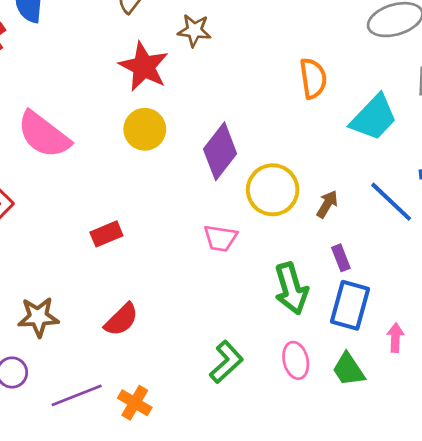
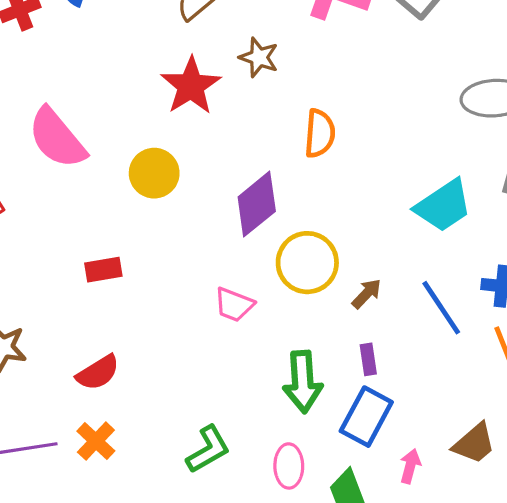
orange semicircle: (313, 78) -> (320, 133), moved
yellow circle: (145, 129) -> (154, 173), moved
orange cross: (135, 403) -> (96, 441), moved

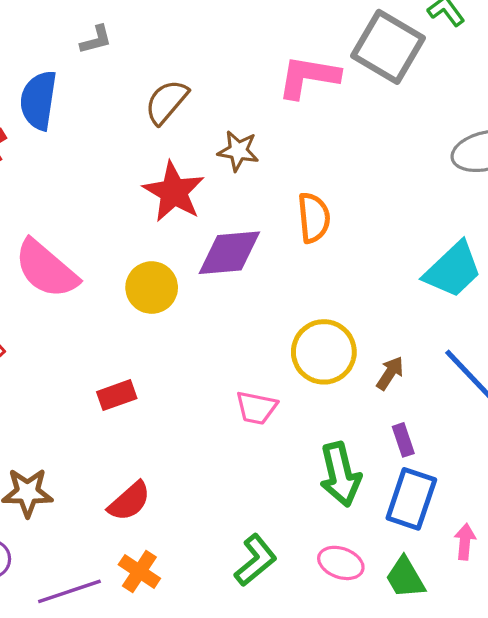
purple diamond: (257, 204) -> (229, 253), moved, turned 44
pink ellipse: (289, 466) -> (341, 563), turned -60

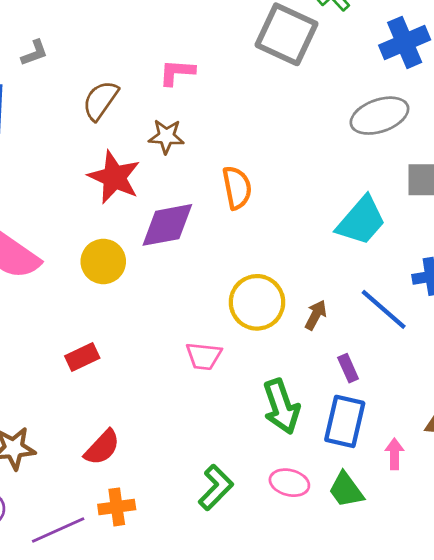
pink L-shape: (308, 77) -> (177, 72), moved, size x0.7
purple rectangle: (403, 440) -> (348, 368), moved
orange cross: (139, 572) -> (117, 507), turned -36

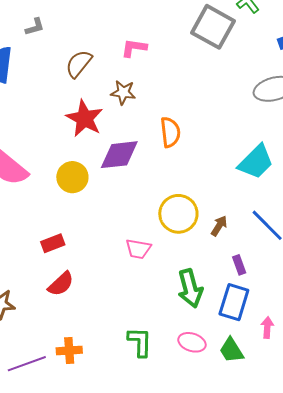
red semicircle: (102, 447) -> (61, 284), moved
green L-shape: (216, 488) -> (140, 342), turned -48

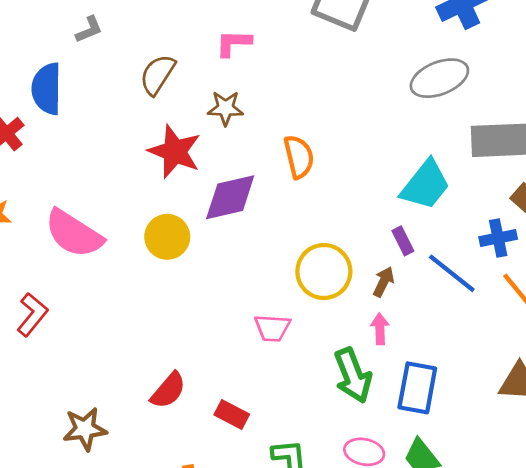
red rectangle: (53, 243) -> (232, 415), moved, turned 55
purple rectangle: (239, 265) -> (403, 241), moved
pink arrow: (267, 327) -> (380, 329), moved

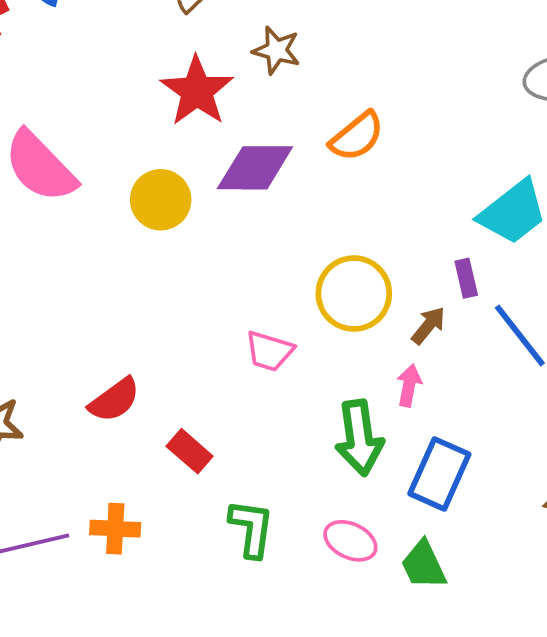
orange semicircle: (299, 157) -> (357, 136), turned 51

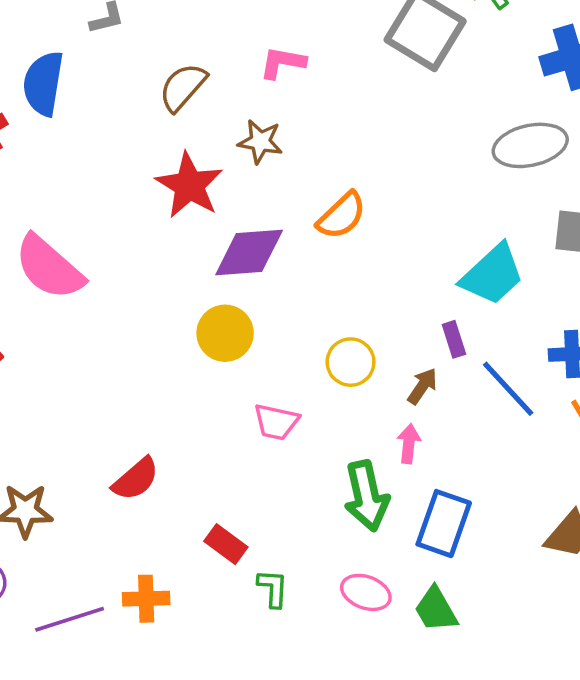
yellow circle: (161, 200) -> (225, 333), moved
yellow circle: (354, 294) -> (351, 362), size x0.7
red rectangle: (190, 451) -> (226, 544), moved
green L-shape: (251, 528) -> (273, 588), size x0.7

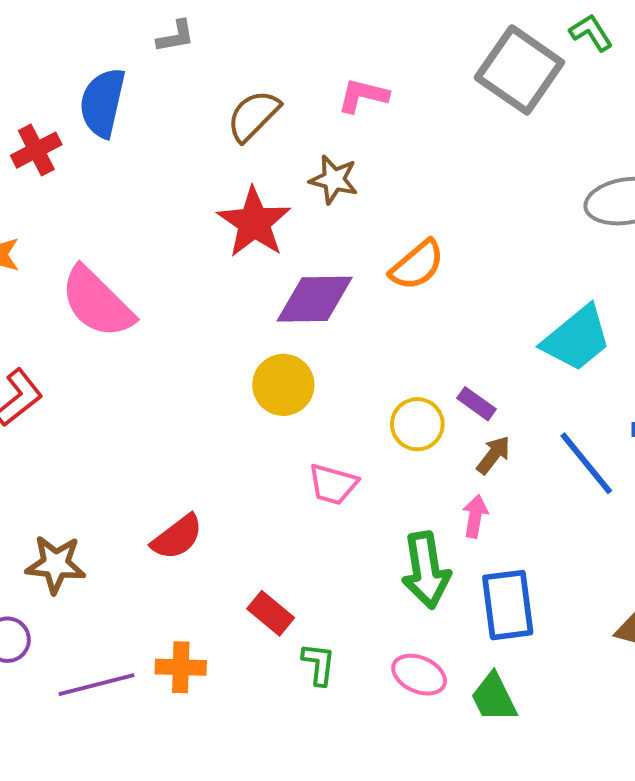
purple rectangle: (454, 339) -> (477, 404), moved, turned -40
blue rectangle: (444, 524) -> (508, 605), turned -30

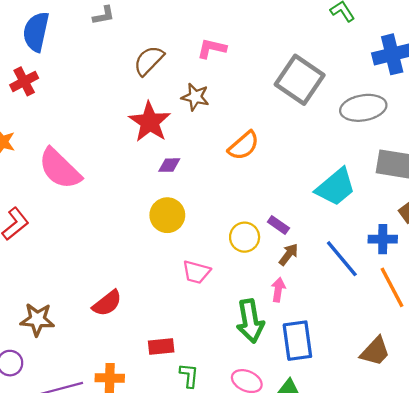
gray square: (519, 70) -> (300, 80), moved
blue semicircle: (103, 103) -> (36, 32), moved
purple diamond: (315, 299) -> (169, 165), moved, size x0.5
red rectangle: (271, 613) -> (161, 347), turned -45

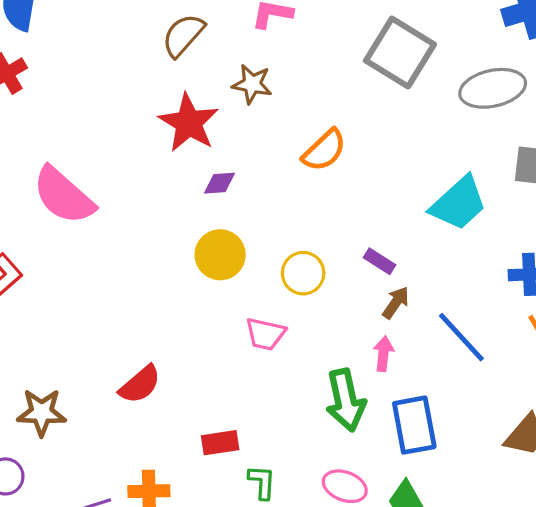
yellow circle: (245, 237) -> (303, 273), moved
blue line: (342, 259) -> (461, 337), moved

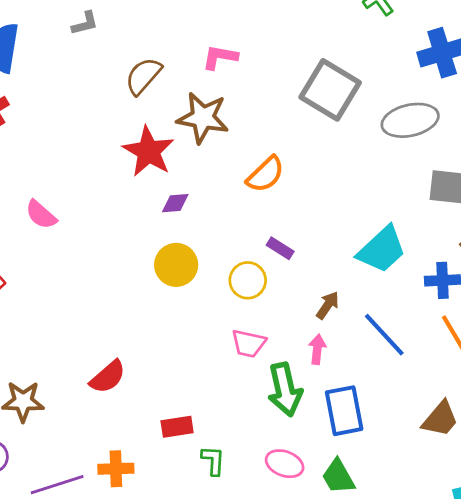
brown star: (252, 84) -> (203, 118), size x1.5
pink semicircle: (63, 196) -> (41, 215), size x0.6
cyan trapezoid: (459, 203) -> (382, 250), moved
purple rectangle: (379, 261) -> (280, 248), moved
pink trapezoid: (265, 334) -> (249, 343), moved

